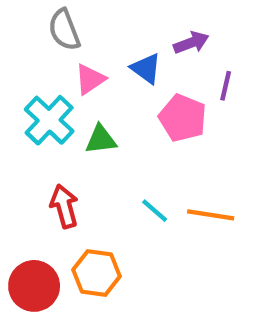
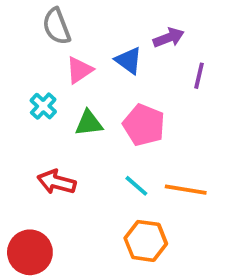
pink pentagon: (183, 118) -> (144, 125), moved
cyan cross: (49, 120) -> (43, 106), size x0.6
red arrow: (64, 206) -> (57, 182), turned -60
orange hexagon: (97, 273) -> (146, 241), moved

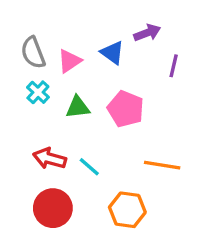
gray semicircle: (57, 26) -> (33, 53), moved
cyan line: (136, 186) -> (89, 167), moved
red circle: (30, 252) -> (53, 208), moved

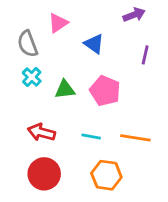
purple arrow: (147, 33) -> (134, 15), moved
pink triangle: (69, 61) -> (58, 23), moved
cyan line: (89, 167) -> (91, 136), moved, turned -30

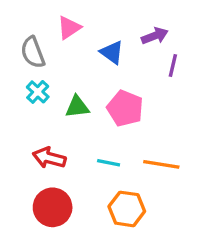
purple arrow: (134, 15) -> (155, 36), moved

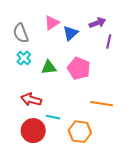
pink triangle: (69, 28) -> (52, 23), moved
blue triangle: (112, 52) -> (70, 33), turned 42
cyan line: (109, 163) -> (53, 117), moved

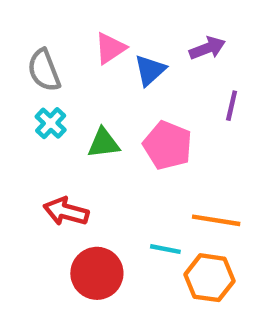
purple line: (109, 41) -> (232, 106), moved
cyan line: (53, 117) -> (165, 249), moved
red circle: (33, 131) -> (97, 273), moved
orange hexagon: (80, 132) -> (210, 278), moved

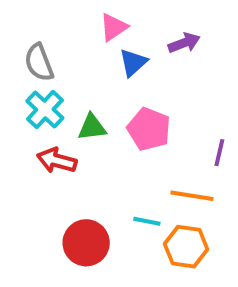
pink triangle: (110, 48) -> (114, 27), moved
purple line: (232, 106) -> (219, 153), moved
cyan cross: (51, 123) -> (45, 110), size x1.4
red arrow: (66, 212) -> (57, 160), moved

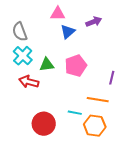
pink triangle: (114, 27) -> (58, 14), turned 35
pink pentagon: (149, 129) -> (76, 66), turned 30

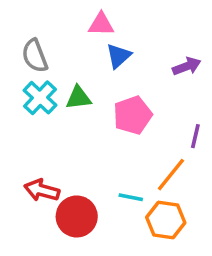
purple arrow: (94, 22) -> (187, 66), moved
green triangle: (47, 65) -> (78, 98), moved
red arrow: (29, 82) -> (42, 190), moved
orange line: (98, 100) -> (171, 175), turned -60

